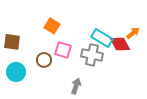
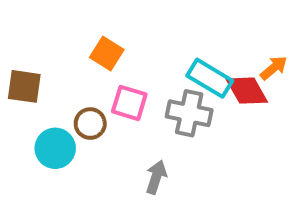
cyan circle: (16, 72) -> (55, 148), moved

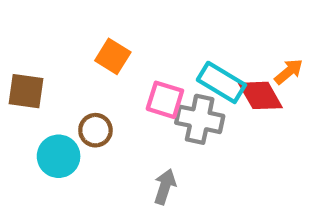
pink square: (129, 103) -> (165, 100), moved

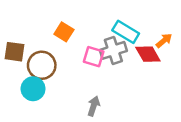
cyan rectangle: (221, 82) -> (126, 32), moved
gray cross: (200, 119) -> (113, 50), moved, turned -30
brown circle: (95, 130) -> (42, 65), moved, size x1.5

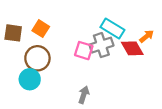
orange square: (64, 32) -> (41, 29), moved
brown square: (14, 52) -> (13, 33), moved

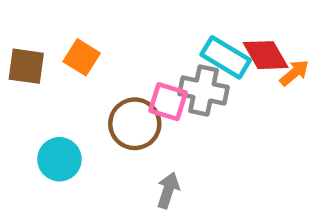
gray cross: (101, 45) -> (203, 91), turned 30
red diamond: (132, 48) -> (266, 55), moved
brown circle: (37, 58) -> (135, 124), moved

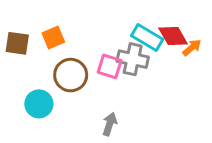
orange square: (82, 57) -> (53, 38), turned 35
brown circle: (135, 124) -> (71, 75), moved

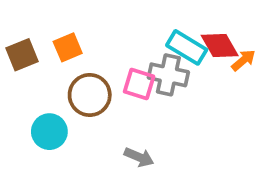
brown square: (17, 43) -> (22, 55), turned -30
gray arrow: (110, 124) -> (139, 157), turned 95

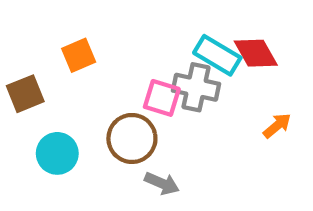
brown square: (22, 55) -> (25, 94), moved
orange arrow: (243, 60) -> (277, 126), moved
brown circle: (90, 95) -> (132, 138), moved

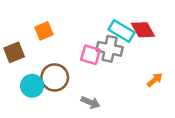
orange arrow: (277, 126) -> (155, 80), moved
brown circle: (132, 138) -> (55, 77), moved

